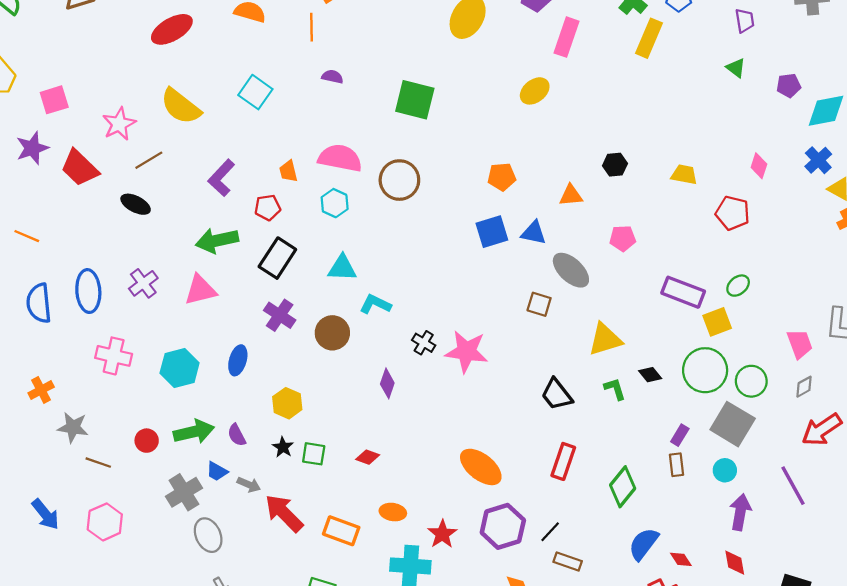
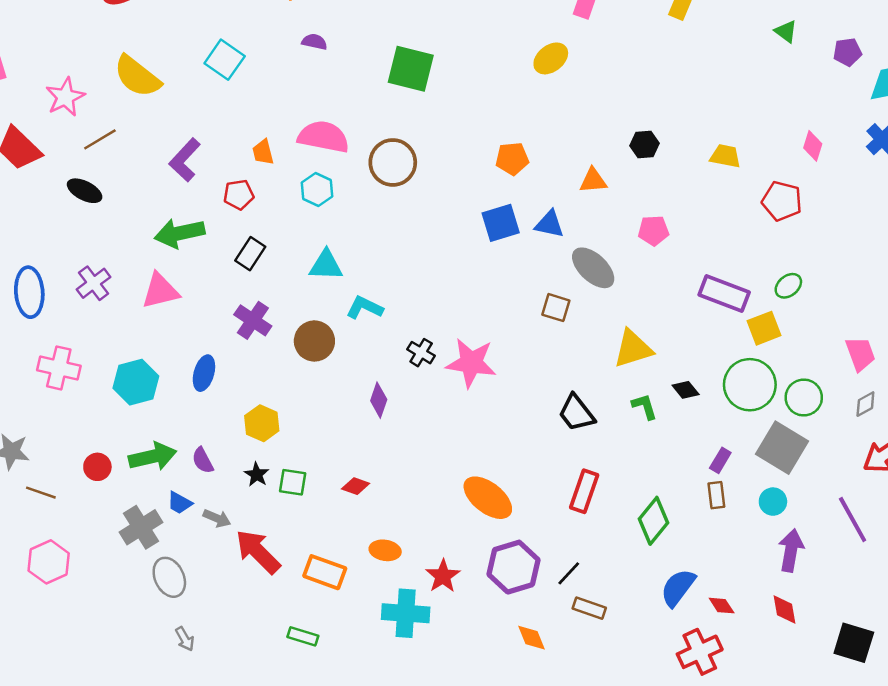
black rectangle: (277, 258) -> (250, 254), size x0.7

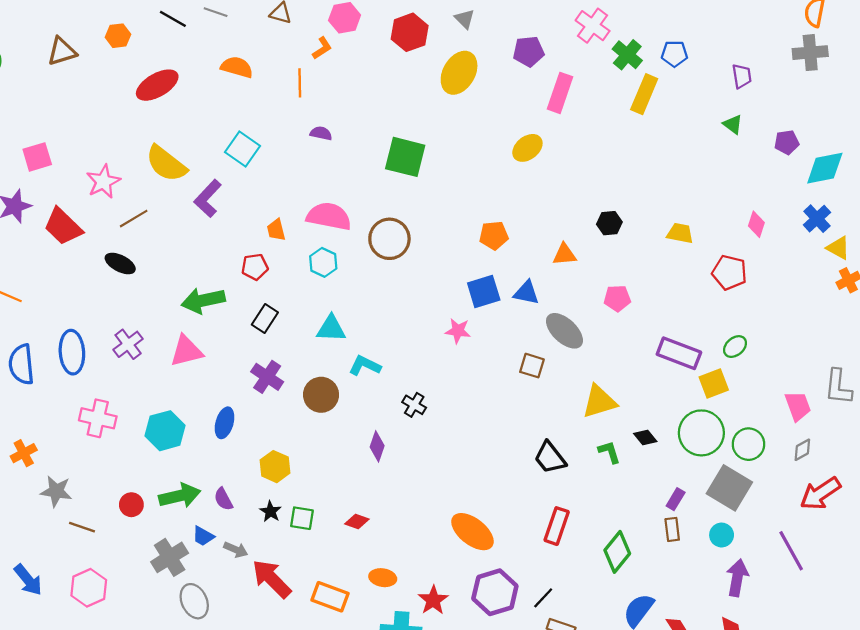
purple L-shape: (185, 160) -> (208, 198), moved
pink star: (471, 363) -> (458, 331), moved, size x0.6

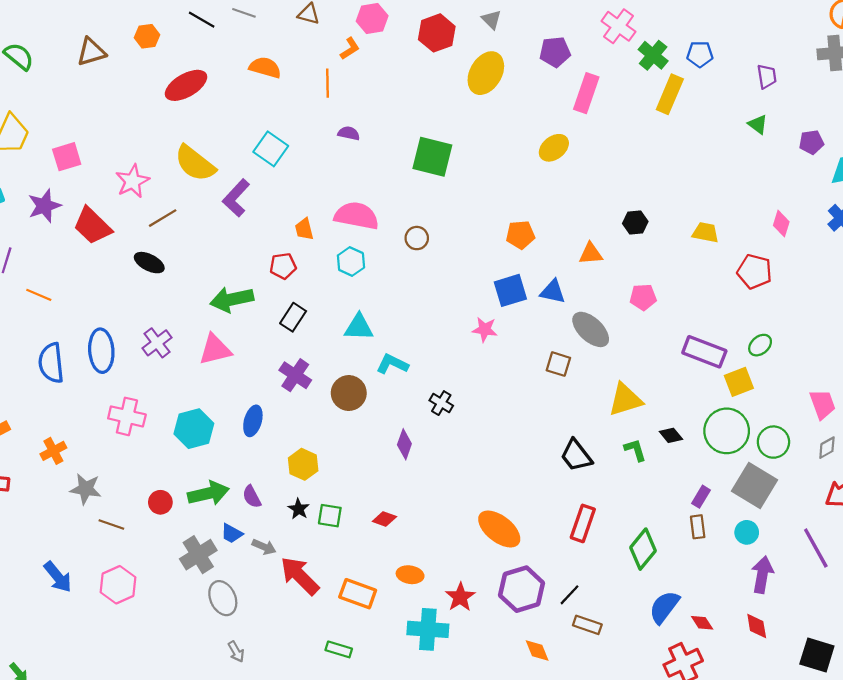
brown circle: (389, 239) -> (417, 238), size x0.6

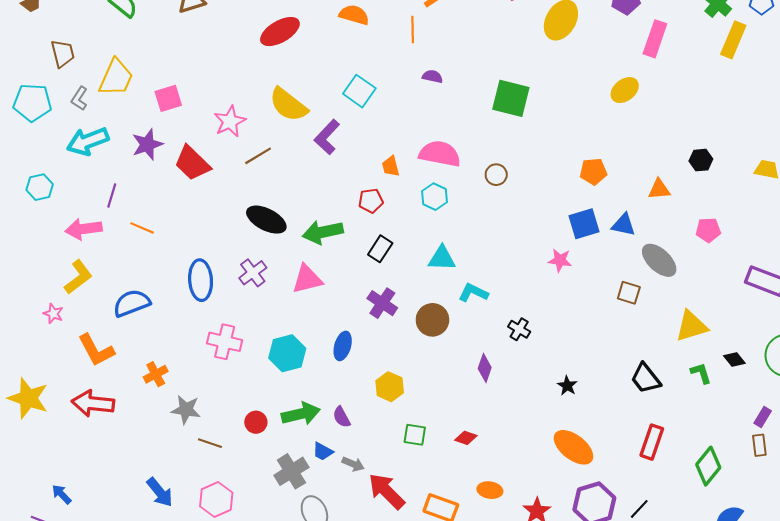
black ellipse: (149, 263) -> (266, 220), moved, size x1.4
blue semicircle: (51, 363) -> (132, 303), moved, turned 75
black star: (299, 509) -> (567, 386), moved

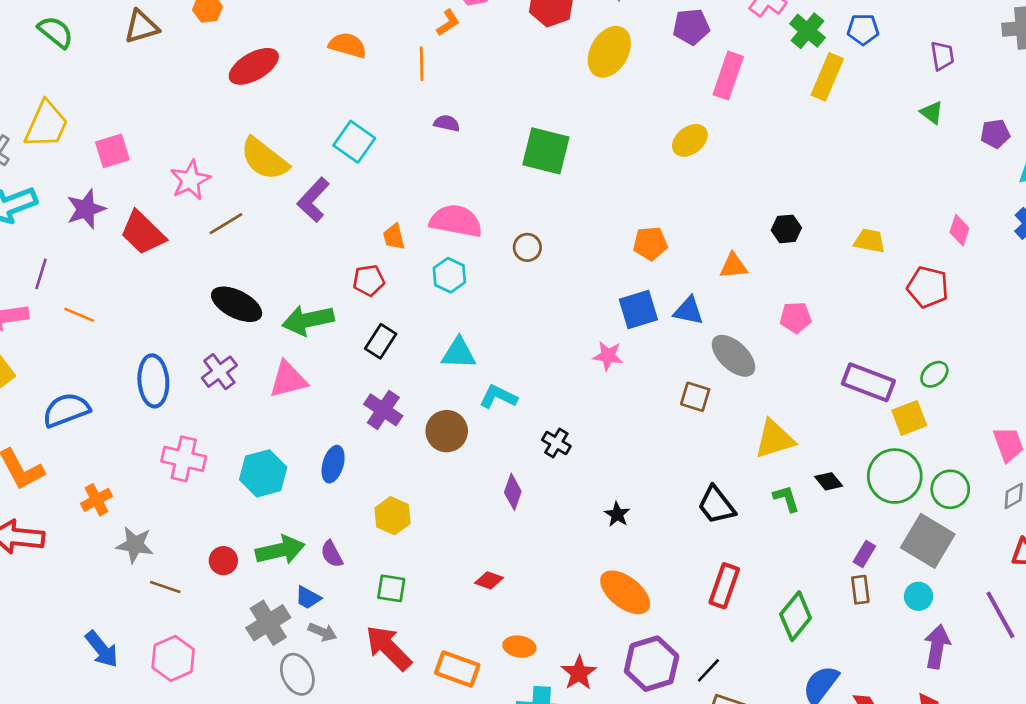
green square: (415, 435) -> (391, 588), moved
gray arrow: (353, 464) -> (322, 632), moved

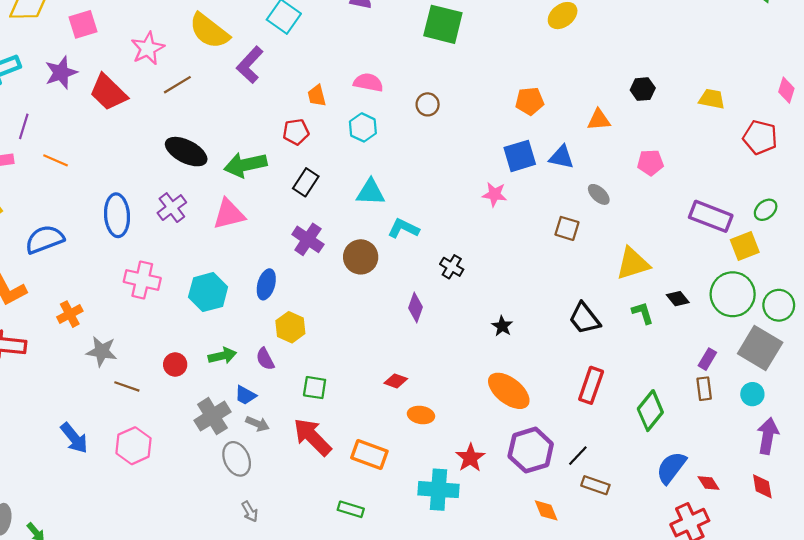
pink semicircle: (456, 221) -> (368, 82), size x0.7
gray ellipse: (733, 356) -> (599, 194), size x0.6
yellow hexagon: (393, 516) -> (290, 327), moved
green arrow: (280, 550) -> (222, 356), size x0.7
orange ellipse: (519, 647) -> (421, 415), moved

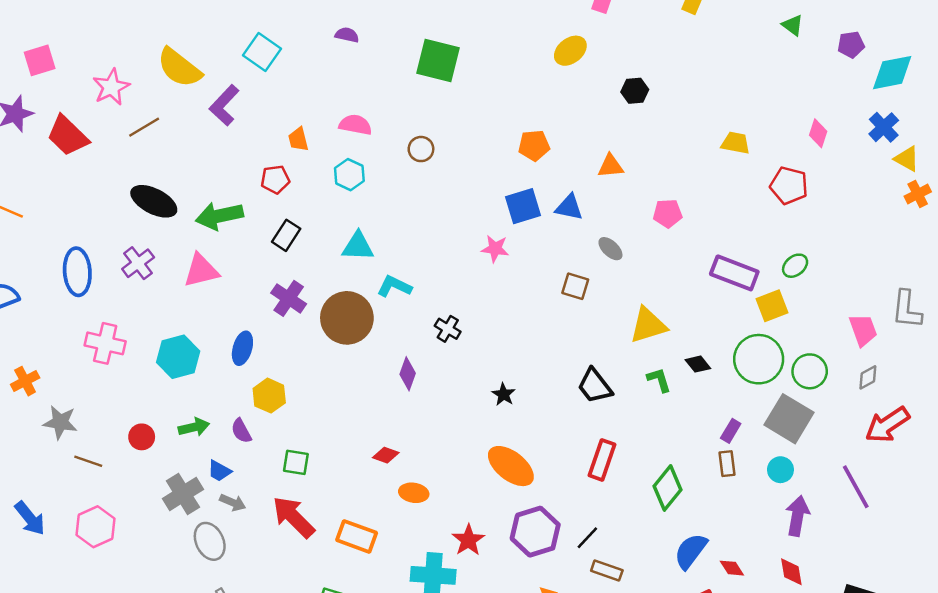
black hexagon: (643, 89) -> (635, 91), moved
brown circle: (361, 257) -> (347, 318), size x1.4

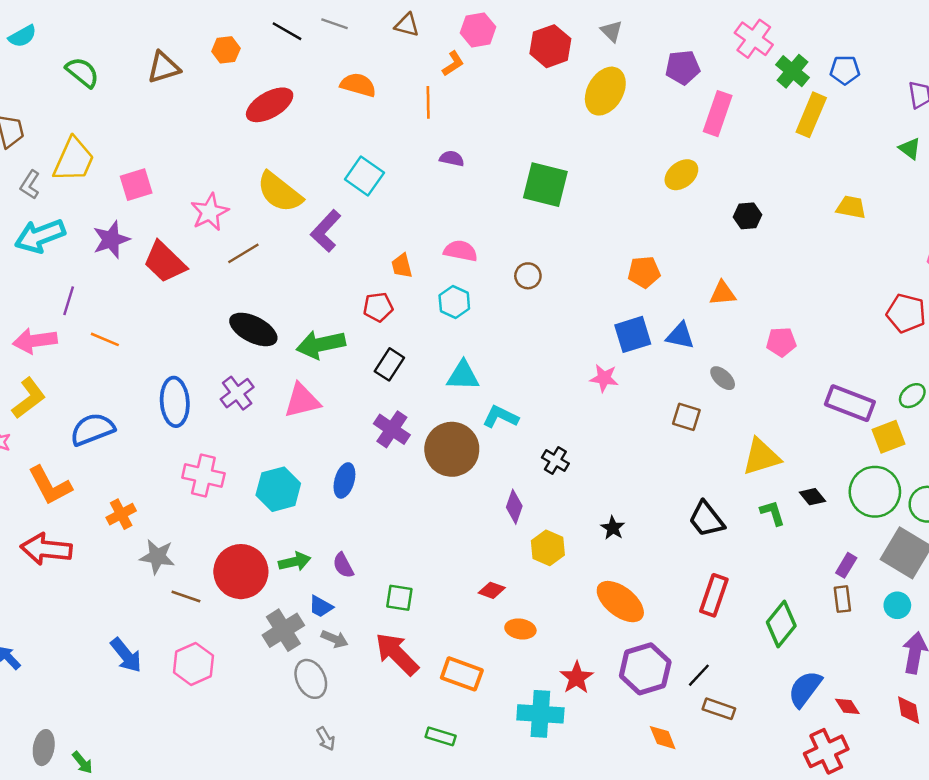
yellow trapezoid: (736, 143) -> (851, 207), moved
yellow hexagon: (269, 396) -> (548, 548), moved
red circle: (142, 437) -> (241, 572), size x2.0

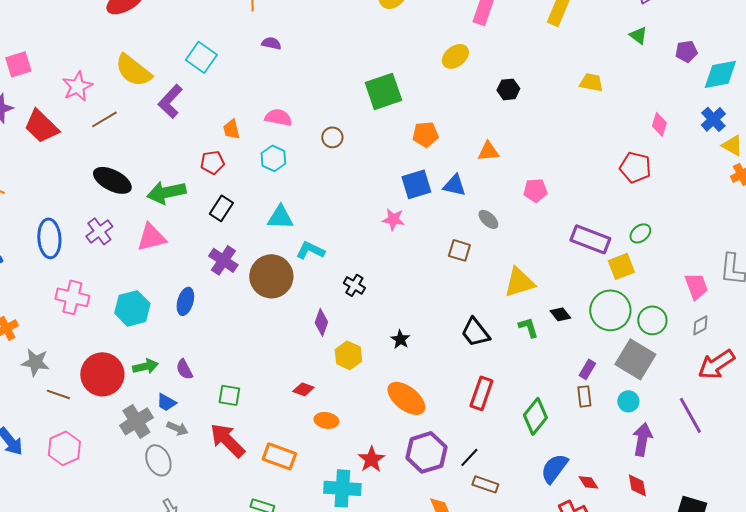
green square: (545, 185) -> (383, 91), moved, turned -33

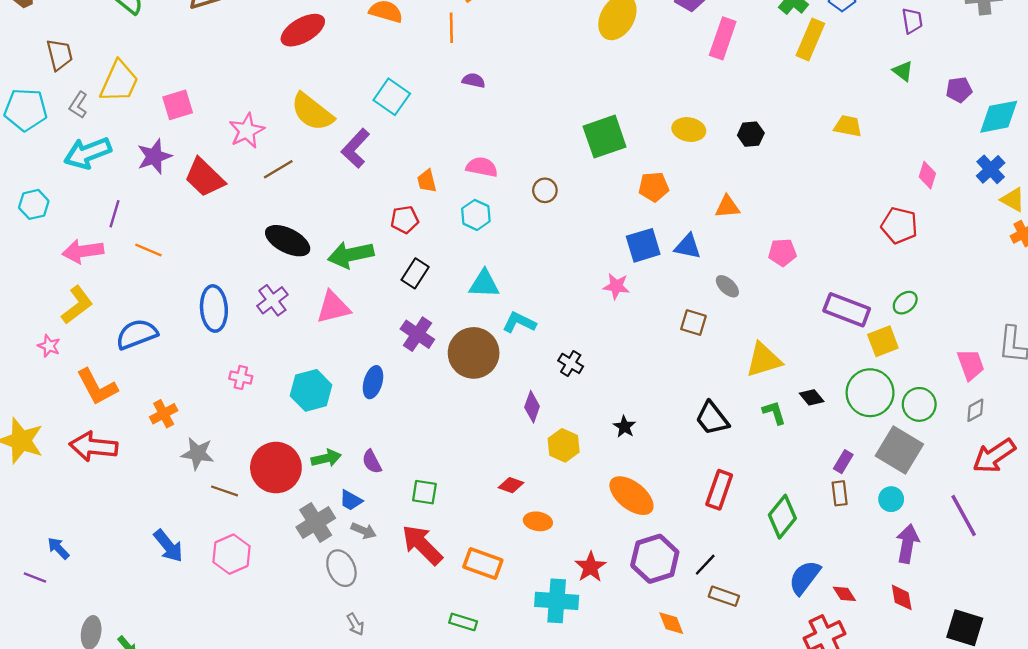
yellow ellipse: (455, 56) -> (689, 130), moved, turned 48
pink cross: (72, 297) -> (241, 377), size x0.6

